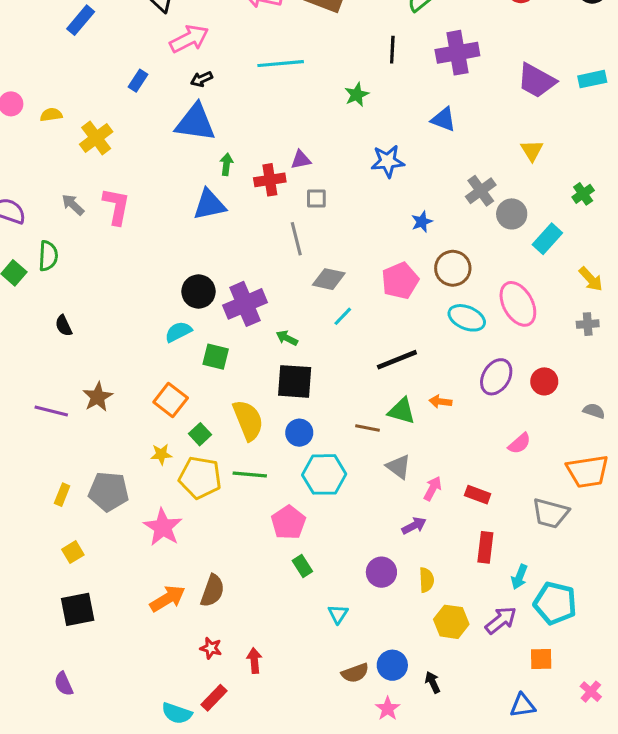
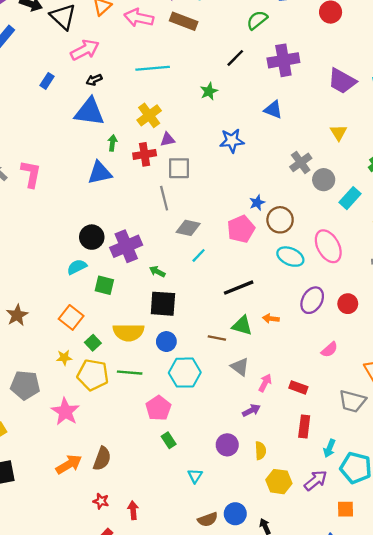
black line: (392, 50) -> (235, 58), turned 42
yellow cross: (96, 138) -> (149, 115), moved
gray square: (316, 198) -> (179, 168), size x1.5
blue star: (422, 222) -> (257, 203), moved
yellow semicircle: (248, 420) -> (128, 332), turned 112

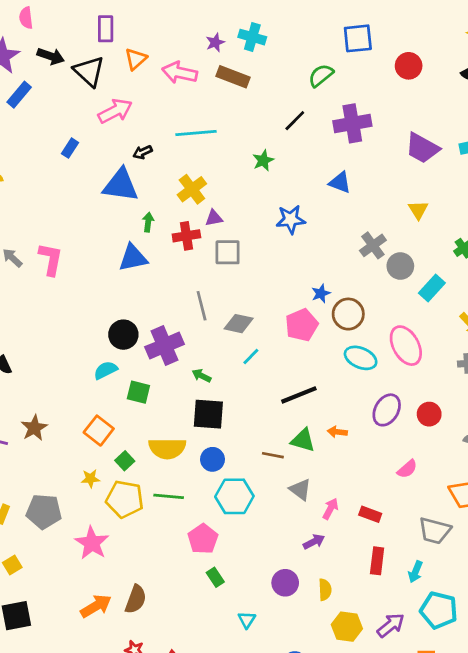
black arrow: (94, 80) -> (143, 152), moved
gray line: (164, 198) -> (202, 306), moved
cyan arrow: (329, 448) -> (415, 572), moved

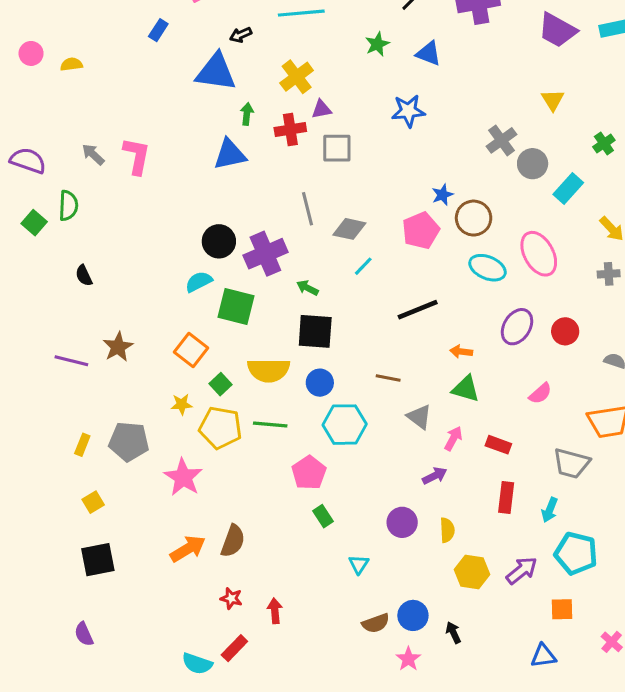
blue triangle: (340, 182) -> (429, 53), moved
green square: (138, 392) -> (236, 307), size x1.4
green triangle: (303, 440) -> (466, 389), moved

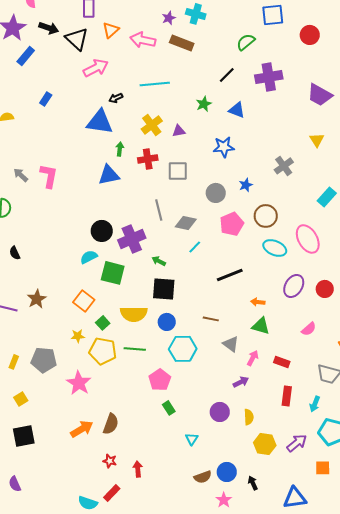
blue rectangle: (158, 30) -> (46, 99), moved
purple triangle: (321, 109) -> (179, 131), moved
gray circle: (533, 164) -> (216, 193), moved
blue star: (442, 195) -> (246, 185), moved
blue triangle: (543, 656) -> (295, 498), moved, size x1.4

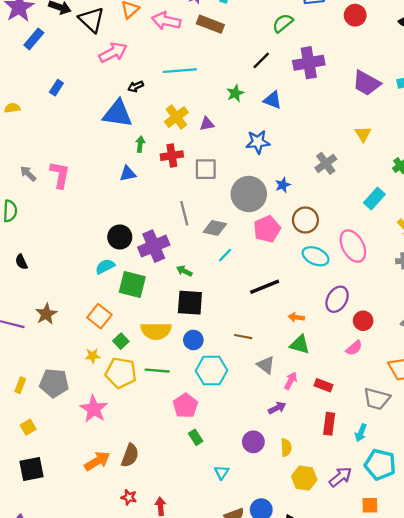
blue triangle: (109, 175) -> (128, 174), size x0.7
gray circle: (216, 193) -> (249, 194), size x1.6
red circle: (325, 289) -> (363, 321), moved

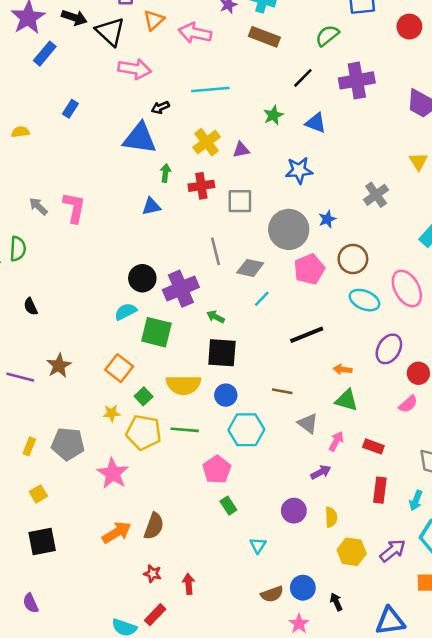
brown rectangle: (210, 24) -> (264, 37), moved
pink arrow: (113, 53) -> (135, 69), turned 36

